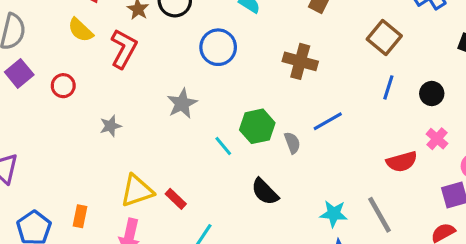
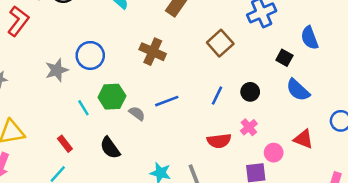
blue circle: (218, 47) -> (90, 55), moved
blue line: (388, 87) -> (217, 96), moved
gray semicircle: (292, 143) -> (137, 113), turned -42
red rectangle: (176, 199) -> (65, 144), moved

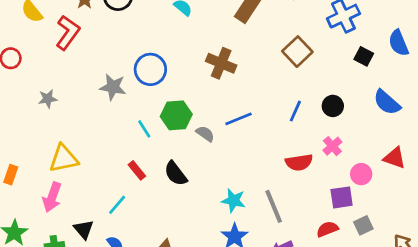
black square: (284, 58) -> (364, 56), moved
gray star: (57, 70) -> (113, 87), turned 30
red rectangle: (65, 144) -> (137, 170), moved

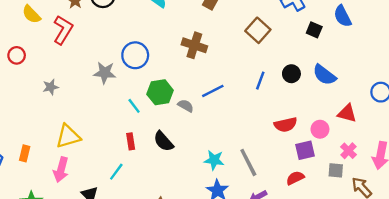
blue semicircle: (387, 102) -> (324, 75), moved
pink cross: (332, 146) -> (348, 151), moved
red semicircle: (299, 162) -> (286, 125), moved
red rectangle: (137, 170) -> (131, 141), turned 35
gray square: (363, 225) -> (336, 170), moved, turned 35

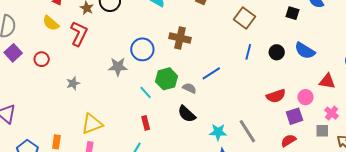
brown cross: (194, 45) -> (180, 38), moved
blue line: (260, 81) -> (248, 52), moved
black semicircle: (163, 141) -> (187, 114), moved

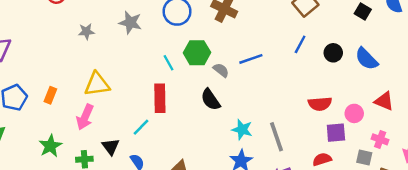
gray star: (118, 67) -> (130, 23), moved
pink cross: (331, 113) -> (380, 139), turned -32
red rectangle: (146, 123) -> (160, 98), size x1.6

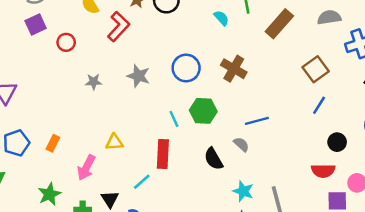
blue line: (300, 44) -> (319, 105), moved
black circle: (333, 53) -> (337, 142), moved
gray semicircle: (221, 70) -> (241, 144), moved
yellow triangle: (97, 84) -> (114, 142), moved, size x0.7

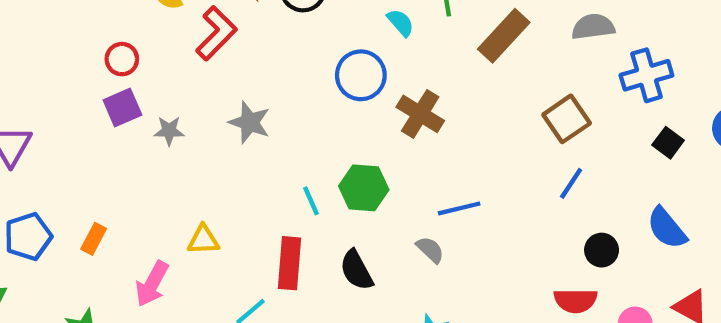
purple square: (36, 25) -> (122, 108), moved
blue circle: (186, 68) -> (361, 75), moved
black semicircle: (214, 159) -> (356, 270), moved

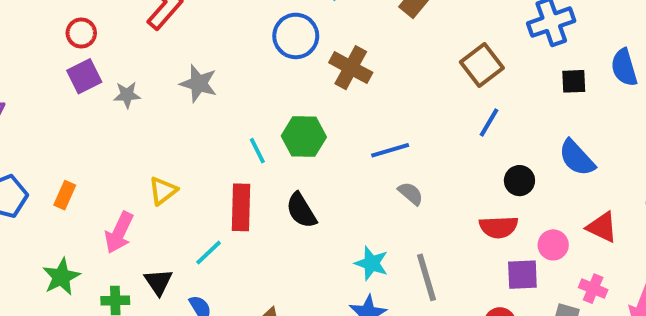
black square: (668, 143) -> (574, 81), turned -36
yellow triangle: (203, 240) -> (163, 191), turned -32
gray semicircle: (430, 250) -> (411, 194), moved

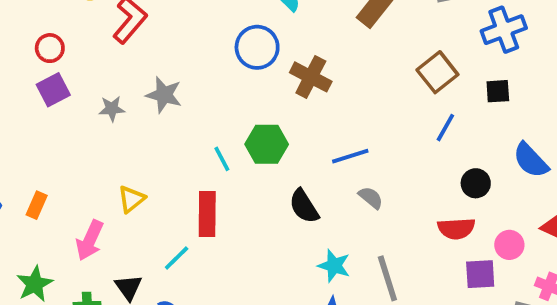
black square: (574, 81) -> (498, 91), moved
gray star: (127, 95) -> (112, 109), moved
black semicircle: (301, 210) -> (304, 206), moved

